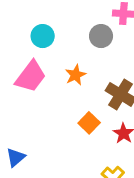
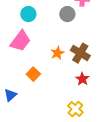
orange star: (76, 75) -> (57, 53), moved
orange square: (89, 123) -> (33, 74), moved

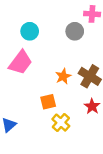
orange square: (33, 74) -> (48, 102), moved, turned 32
yellow cross: (75, 109) -> (61, 123), moved

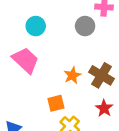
pink trapezoid: (20, 62) -> (26, 60), turned -84

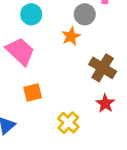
orange star: (72, 75) -> (71, 36), moved
orange square: (56, 103) -> (33, 92), moved

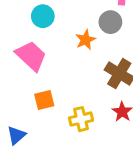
gray circle: (85, 14) -> (110, 22), moved
yellow cross: (68, 123) -> (81, 119), moved, turned 35

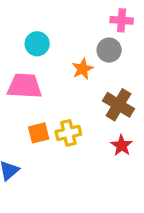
pink trapezoid: (31, 56) -> (25, 86), turned -40
yellow cross: (81, 119) -> (68, 133), moved

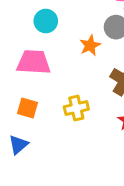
orange square: (39, 133) -> (27, 108), moved, turned 30

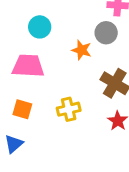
orange star: (90, 45) -> (82, 50), turned -30

